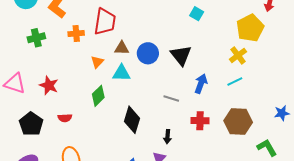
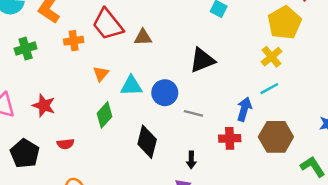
red trapezoid: (105, 22) -> (108, 24), turned 136
brown triangle: (122, 48) -> (143, 37), moved
blue circle: (148, 53) -> (165, 93), moved
black triangle: (181, 55) -> (202, 60), turned 50
blue arrow: (201, 84) -> (244, 109), moved

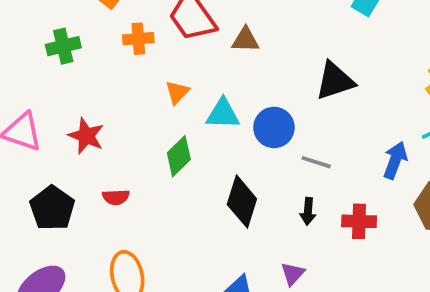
red cross: (230, 138) -> (359, 221), moved
black arrow: (191, 160) -> (308, 211), moved

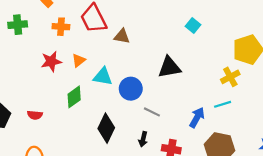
red star: (86, 136) -> (51, 61), moved, turned 30

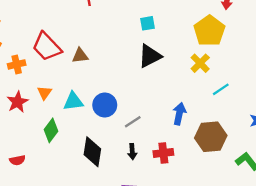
cyan square: (193, 25) -> (148, 23), turned -32
black triangle: (169, 67) -> (150, 56), moved
cyan line: (223, 104) -> (221, 89), moved
gray line: (152, 112) -> (133, 122), turned -42

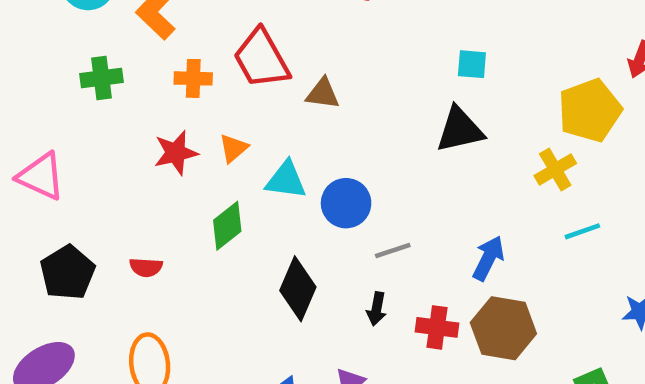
brown hexagon: (211, 137) -> (503, 328), moved

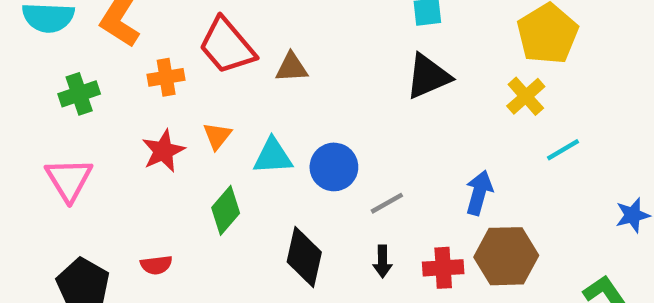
pink triangle: (41, 176) -> (69, 179), moved, turned 45

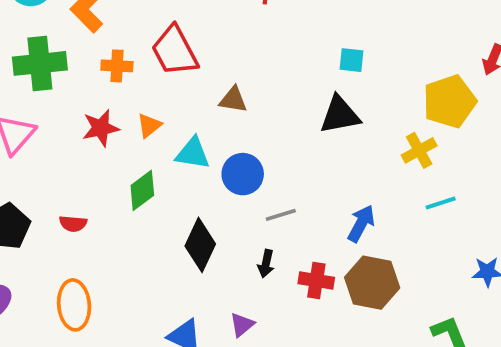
brown triangle: (292, 67) -> (233, 100), moved
green cross: (79, 94) -> (40, 63), size x1.5

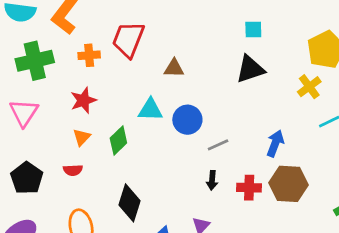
red trapezoid: (175, 51) -> (128, 39), turned 57
orange triangle: (149, 125) -> (82, 137), moved
black diamond: (200, 245) -> (130, 203), moved

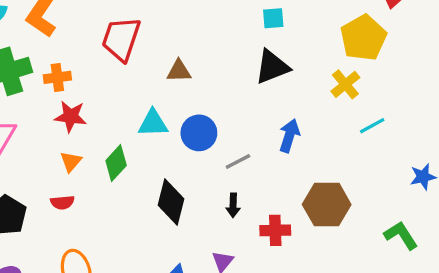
orange cross: (89, 55) -> (57, 77), moved
red star: (83, 100) -> (71, 116), turned 30
blue arrow: (275, 143) -> (289, 136), moved
red cross: (249, 188) -> (275, 230), moved
black diamond: (130, 203) -> (171, 202), moved

